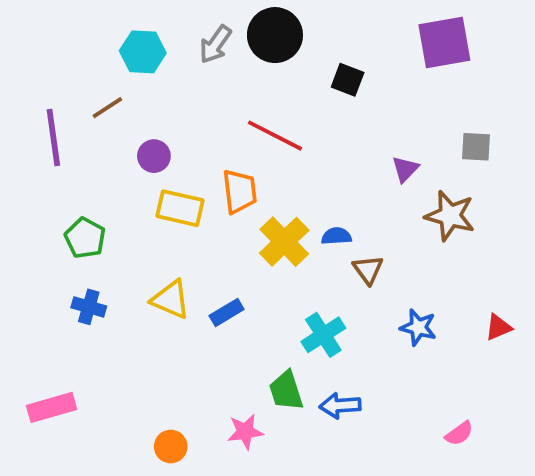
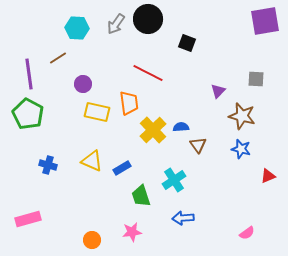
purple square: (444, 43) -> (265, 21), moved
green pentagon: (85, 238) -> (28, 114), moved, size x1.4
blue star: (418, 327) -> (241, 149), moved
green trapezoid: (286, 391) -> (141, 196), moved

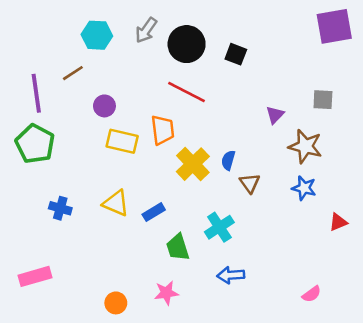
black circle: (148, 19) -> (187, 44), moved
blue semicircle: (181, 127) -> (228, 160), turned -70

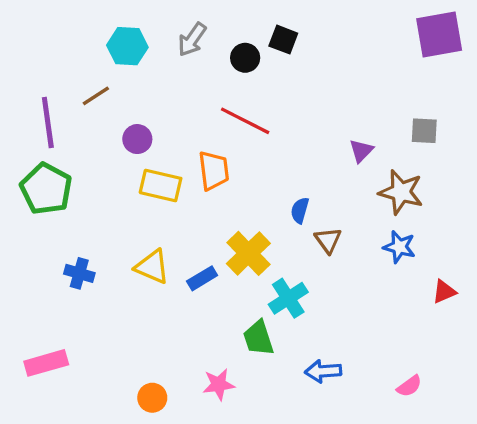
black circle: (187, 44) -> (245, 58), size x0.6
black square: (236, 54) -> (283, 40), moved
yellow cross: (193, 164) -> (248, 253), moved
green trapezoid: (178, 247) -> (258, 338), moved
blue arrow: (231, 275) -> (323, 371), moved

